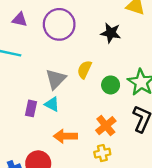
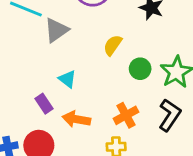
gray triangle: (56, 79) -> (56, 30), moved
purple rectangle: (31, 108) -> (44, 104), moved, turned -56

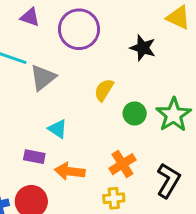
purple rectangle: (44, 104) -> (34, 157), turned -42
black L-shape: (170, 115) -> (168, 181), moved

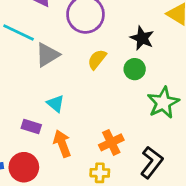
yellow semicircle: (104, 90) -> (97, 59), moved
green circle: (135, 113) -> (135, 69), moved
orange arrow: (70, 171) -> (62, 144), turned 56

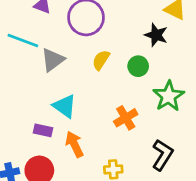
black star: (142, 38) -> (156, 35), moved
cyan triangle: (56, 103) -> (65, 106), size x1.4
orange cross: (111, 142) -> (126, 118), moved

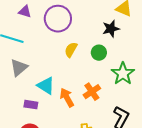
black star: (156, 35) -> (111, 29), turned -30
gray triangle: (53, 60) -> (19, 68), moved
orange arrow: (74, 144) -> (67, 98), moved

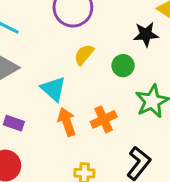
cyan triangle: (46, 86) -> (53, 89), moved

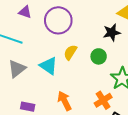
cyan triangle: (53, 89) -> (48, 66), moved
orange cross: (104, 119) -> (103, 100), moved

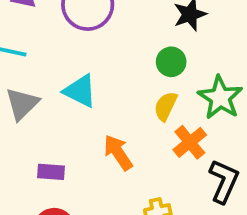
yellow semicircle: (70, 52) -> (166, 106), moved

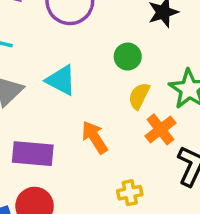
green circle: (171, 62) -> (128, 57), moved
purple rectangle: (51, 172) -> (33, 154), size x1.6

